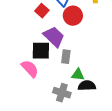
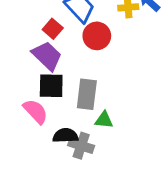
purple trapezoid: (54, 37) -> (47, 56), moved
gray rectangle: (66, 57) -> (87, 94), size x1.5
black semicircle: (87, 86) -> (65, 136), moved

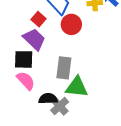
black square: (51, 86) -> (24, 59), moved
green triangle: (104, 120) -> (77, 87), size x1.6
gray cross: (81, 146) -> (60, 106), turned 30

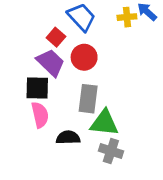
red circle: (71, 24) -> (84, 57), moved
pink semicircle: (26, 81) -> (40, 115), turned 30
gray cross: (60, 106) -> (111, 151), moved, turned -30

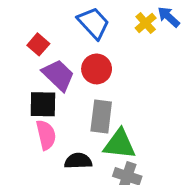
yellow cross: (127, 17) -> (146, 23), turned -36
red square: (56, 37) -> (38, 44), moved

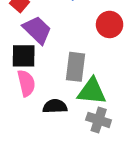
red circle: (97, 69) -> (110, 24), moved

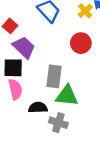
gray cross: (99, 120) -> (58, 123), moved

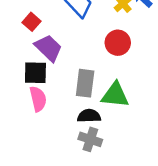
green triangle: (67, 96) -> (115, 95), moved
black semicircle: (38, 108) -> (89, 116), moved

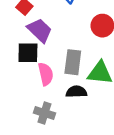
pink semicircle: (38, 99) -> (46, 74), moved
gray cross: (90, 139) -> (44, 113), moved

